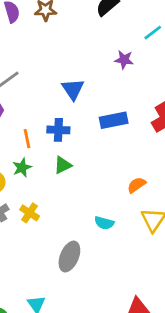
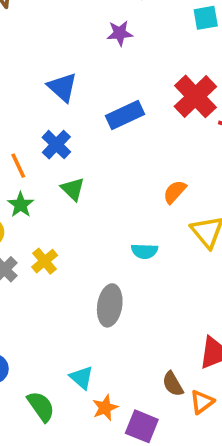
blue cross: (58, 130) -> (56, 145), turned -35
green triangle: (63, 165) -> (73, 189), turned -36
yellow cross: (30, 213) -> (45, 261), turned 30

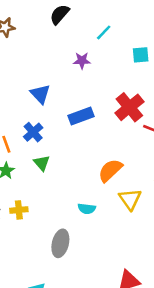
orange semicircle: (175, 192) -> (110, 170), size x1.5
yellow cross: (45, 261) -> (19, 210), turned 30

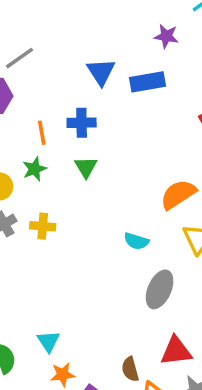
blue rectangle: (81, 116) -> (147, 82), moved
blue cross: (33, 132) -> (82, 123), turned 30
gray ellipse: (60, 243) -> (160, 289), moved

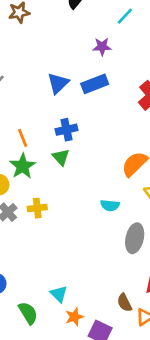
blue triangle: (101, 72) -> (58, 83), turned 30
blue cross: (82, 123) -> (66, 130), moved
green star: (34, 169) -> (23, 166), size x1.4

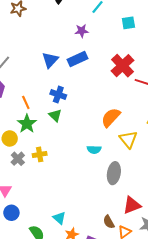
blue cross: (66, 130) -> (58, 95), turned 35

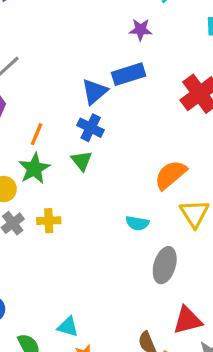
blue triangle: (50, 60) -> (95, 92), moved
orange line: (26, 102) -> (37, 134), turned 40
cyan triangle: (59, 218) -> (68, 327), turned -32

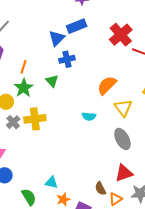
blue cross: (91, 128) -> (67, 59), moved, turned -35
yellow cross: (49, 221) -> (35, 119), size x1.5
gray ellipse: (165, 265) -> (122, 139), moved, turned -40

